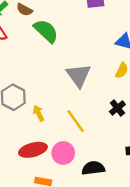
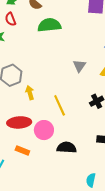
green semicircle: (46, 31) -> (49, 25), turned -60
gray triangle: (79, 75) -> (79, 66), moved, size x0.6

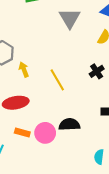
gray triangle: (79, 66) -> (70, 18), moved, size x1.5
pink circle: (44, 130) -> (45, 133), moved

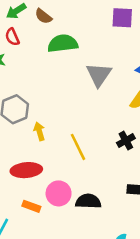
pink circle: (45, 133) -> (59, 193), moved

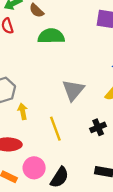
gray triangle: (99, 75) -> (73, 90), moved
black semicircle: (88, 201) -> (60, 177), turned 115

